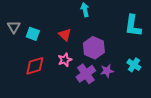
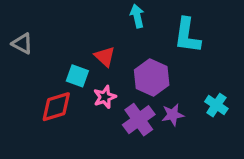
cyan L-shape: (133, 26) -> (187, 35), moved
gray triangle: (14, 27) -> (22, 44), turned -32
cyan square: (33, 34) -> (77, 76), moved

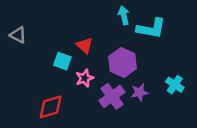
cyan arrow: (137, 16) -> (124, 15), moved
cyan L-shape: (187, 35) -> (151, 28), turned -88
red diamond: (56, 107) -> (51, 107), moved

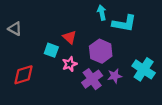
cyan cross: (175, 85) -> (144, 69), size x1.5
red diamond: (51, 107) -> (23, 75), moved

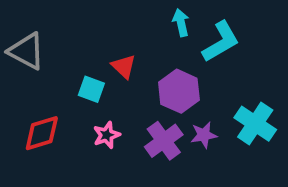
cyan L-shape: (124, 23) -> (221, 42), turned -40
gray triangle: (15, 29) -> (27, 51), size x1.5
pink star: (70, 64) -> (107, 135), moved

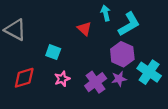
red triangle: (124, 66) -> (84, 29), moved
purple hexagon: (179, 91) -> (122, 54), moved

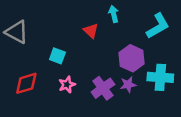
cyan L-shape: (129, 24) -> (158, 26), moved
cyan cross: (149, 72) -> (160, 77), turned -30

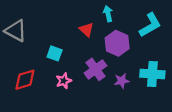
purple hexagon: (132, 58) -> (117, 43), moved
purple cross: (103, 88) -> (96, 69), moved

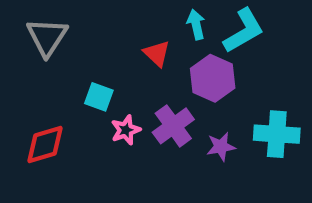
cyan L-shape: (150, 25) -> (244, 31), moved
gray triangle: (16, 31) -> (47, 37), moved, turned 35
pink star: (64, 81) -> (126, 130), moved

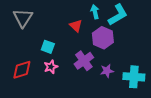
pink star: (126, 130) -> (51, 67), moved
cyan cross: (277, 134) -> (134, 77), moved

